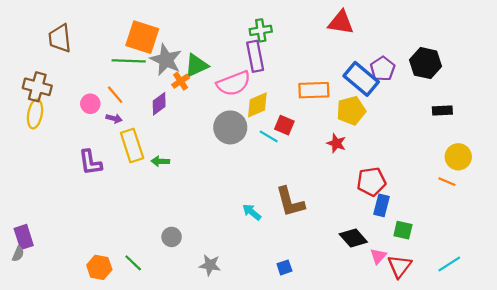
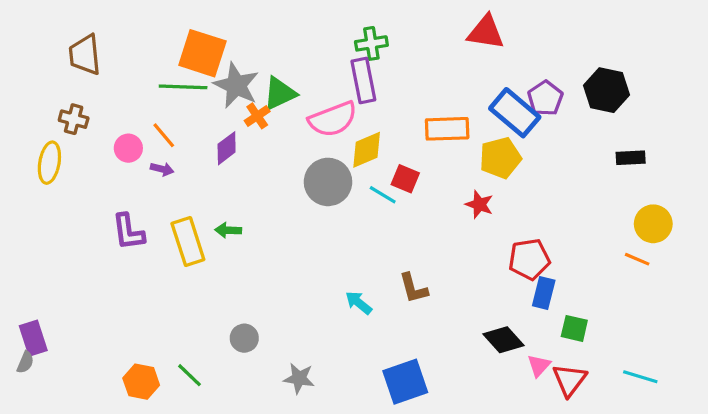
brown cross: (37, 87) -> (74, 119), moved, size x0.7
yellow rectangle: (132, 145) -> (188, 242), moved
brown L-shape: (290, 202) -> (413, 288), size x0.7
cyan line: (449, 264) -> (640, 377), turned 50
blue square: (284, 267) -> (405, 382), size x2.0

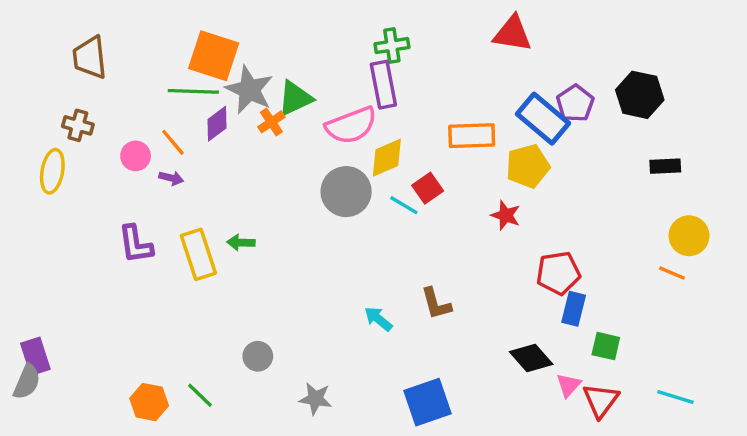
purple diamond: (227, 148) -> (217, 124), moved
red square: (405, 179) -> (428, 188), turned 32
gray semicircle: (25, 362) -> (27, 382), size x1.5

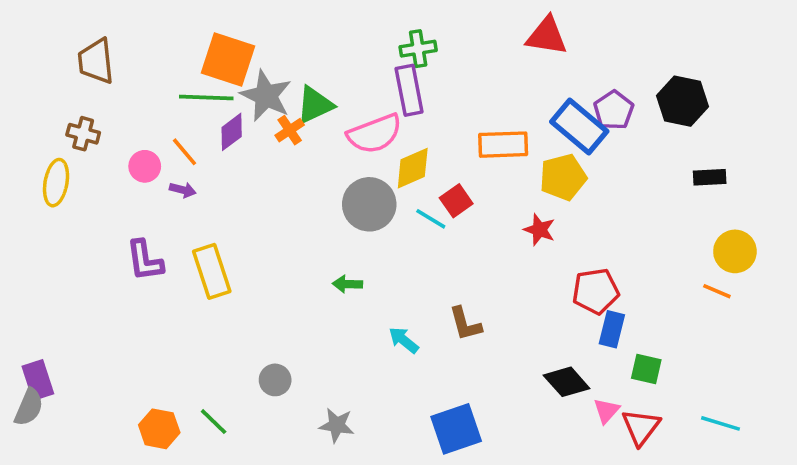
green arrow: (241, 243) -> (348, 284), moved

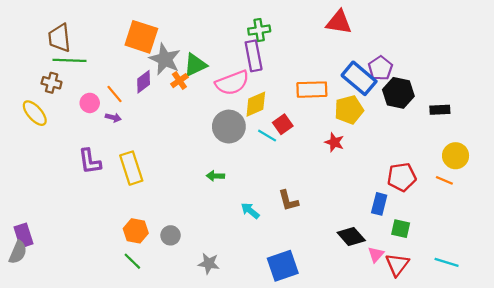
green line: (206, 98) -> (70, 60), moved
black hexagon: (682, 101) -> (398, 93), moved
yellow ellipse: (56, 183) -> (35, 113), turned -52
red pentagon: (596, 291) -> (402, 177), moved
orange hexagon: (159, 429) -> (136, 231), moved

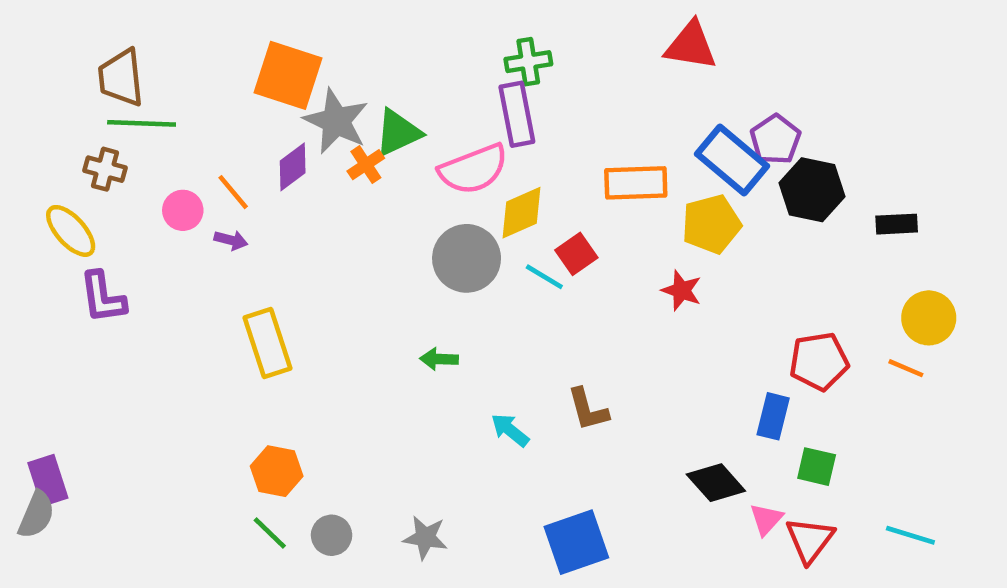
purple L-shape: (90, 161) -> (103, 297), moved
gray circle: (171, 235) -> (332, 535), moved

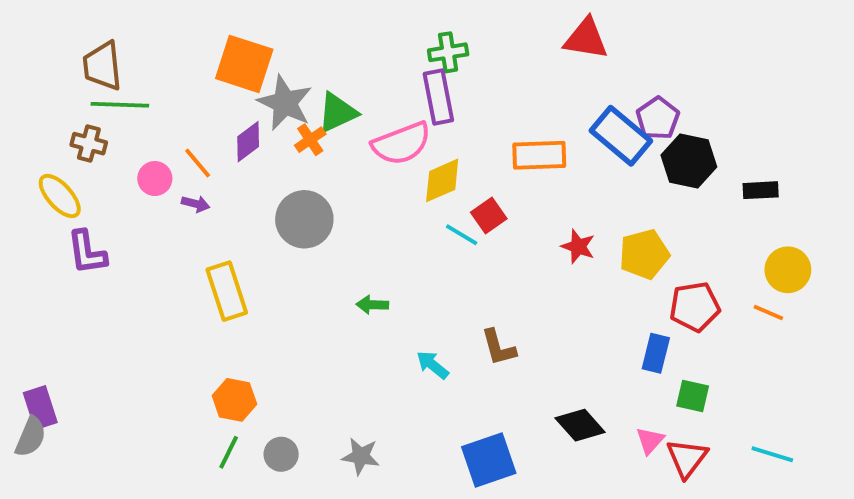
yellow pentagon: (711, 224) -> (644, 254), moved
gray circle: (467, 258) -> (304, 219), moved
black diamond: (716, 483) -> (580, 425), moved
green line: (270, 533) -> (229, 452), turned 72

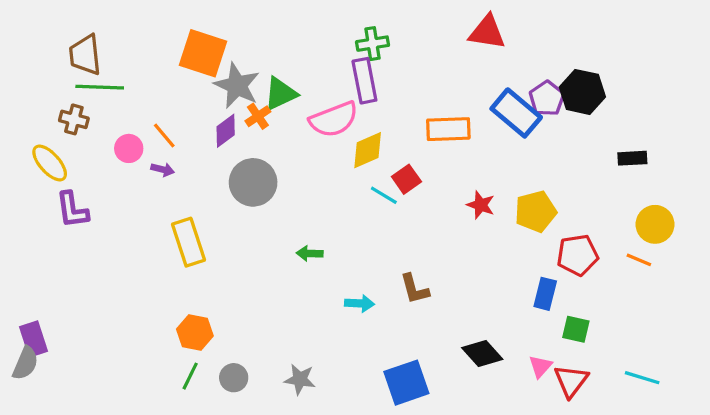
purple diamond: (248, 142) -> (226, 131), moved
black hexagon: (689, 161) -> (582, 92), moved
cyan arrow: (433, 365) -> (360, 303), turned 144

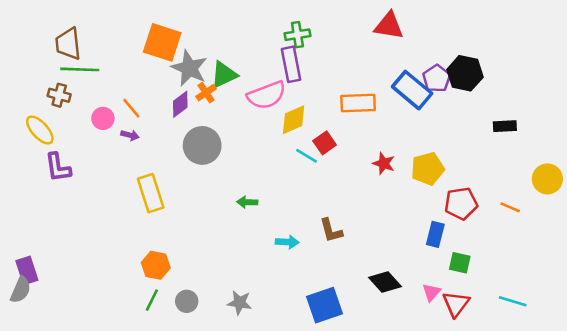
yellow circle: (655, 224) -> (547, 179), moved

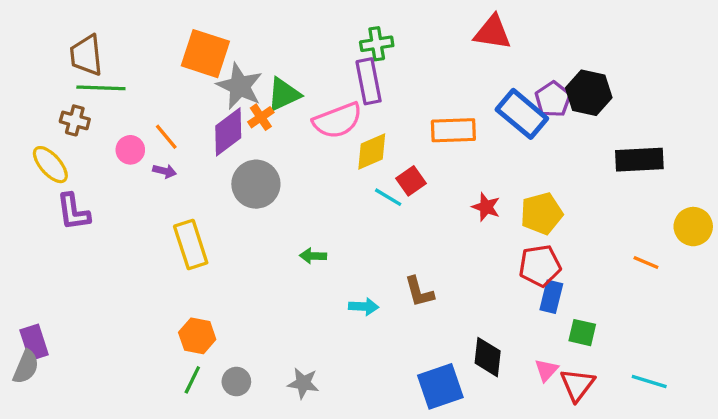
purple diamond: (180, 104) -> (228, 132), size x1.4
black rectangle: (505, 126) -> (639, 160), size x1.6
red pentagon: (461, 203) -> (540, 266), moved
black diamond: (385, 282) -> (488, 357), turned 48
blue square: (325, 305) -> (440, 386), moved

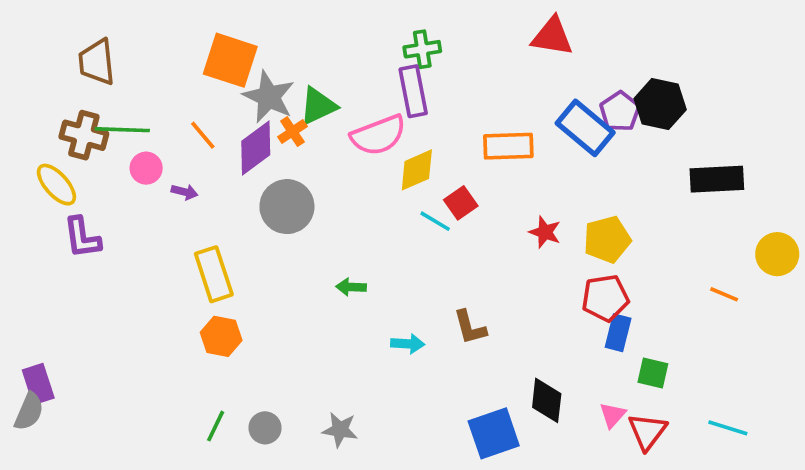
green line: (101, 88) -> (122, 130), moved
brown cross: (75, 120) -> (84, 135), size x1.4
orange line: (166, 137) -> (203, 135), moved
orange hexagon: (197, 336) -> (221, 336), moved

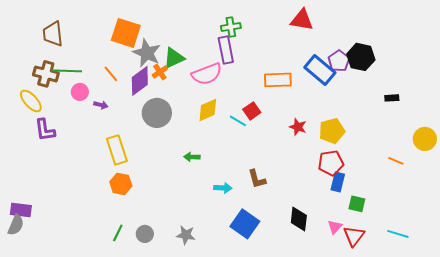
yellow diamond: (417, 170) -> (208, 110), moved
black rectangle: (717, 179) -> (392, 98), size x0.5
purple rectangle: (38, 384) -> (21, 210), turned -65
blue square: (494, 433) -> (245, 224), moved, turned -36

